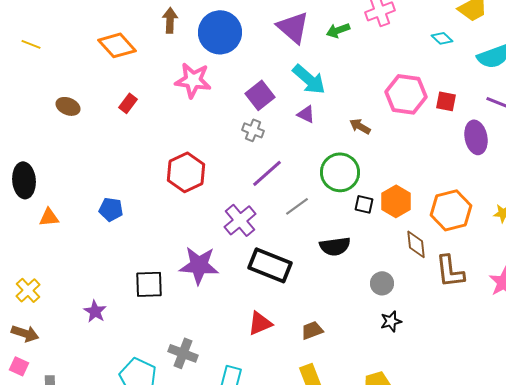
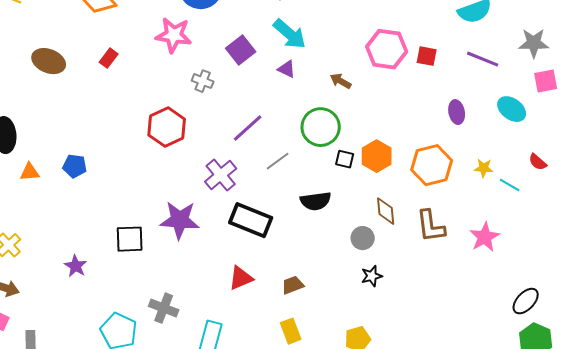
brown ellipse: (68, 106) -> (49, 61), size x1.4
gray cross: (253, 130) -> (203, 81), moved
purple ellipse: (476, 137) -> (457, 112), moved, size x0.7
blue pentagon: (111, 209) -> (75, 166), moved
brown diamond: (416, 244) -> (386, 211), moved

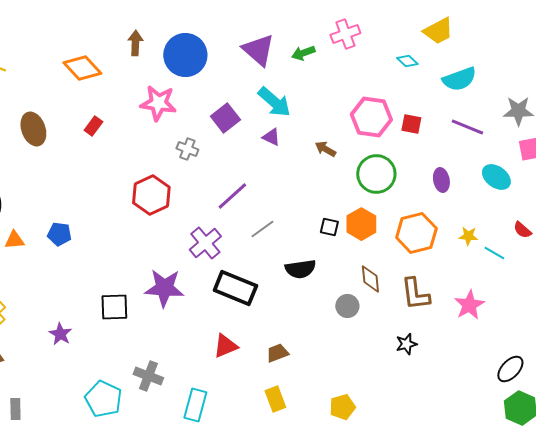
brown ellipse: (49, 61) -> (33, 129), turned 48
green circle: (321, 127) -> (376, 174), moved
black star: (372, 276) -> (406, 344), moved

